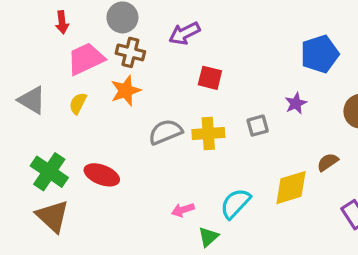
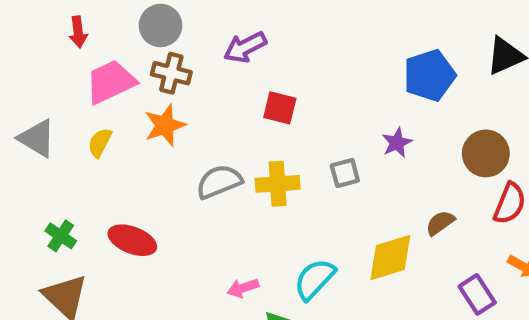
green cross: (49, 172) -> (61, 236), size x0.6

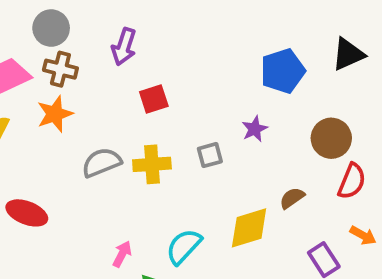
purple arrow: (245, 47) -> (124, 47), turned -45
red square: (280, 108) -> (154, 99), turned -32
pink arrow: (243, 288) -> (122, 254), turned 135

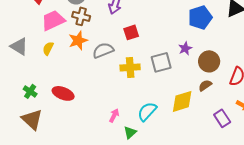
brown circle: (331, 138) -> (209, 61), moved
gray square: (210, 155) -> (161, 62), size x1.5
gray semicircle: (102, 163) -> (103, 50), moved

